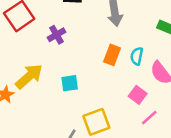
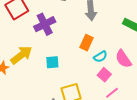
purple cross: (57, 35) -> (45, 24), size x1.5
cyan semicircle: (137, 56) -> (100, 57), moved, turned -136

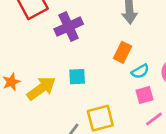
yellow arrow: (21, 55) -> (41, 88), moved
pink square: (104, 75) -> (144, 95), turned 32

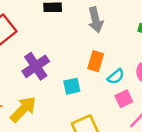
purple cross: (69, 27) -> (36, 66), moved
cyan square: (77, 77) -> (72, 86), moved

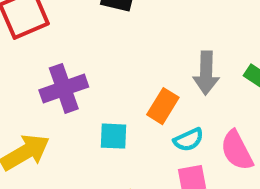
gray arrow: (96, 20) -> (206, 73), moved

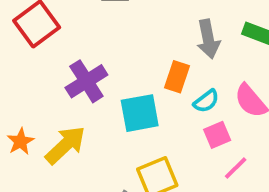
cyan square: (114, 136) -> (140, 113), size x1.5

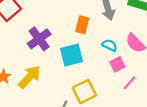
orange rectangle: (177, 77) -> (82, 25), moved
cyan semicircle: (206, 101) -> (110, 45), turned -112

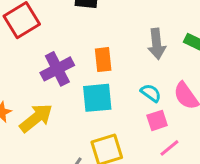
orange rectangle: (82, 25) -> (103, 60), moved, turned -30

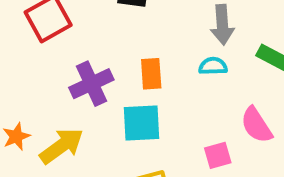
gray arrow: (157, 44) -> (222, 25), moved
cyan semicircle: (151, 93) -> (213, 66), moved, turned -40

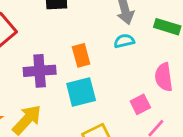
purple cross: (91, 84) -> (40, 71), turned 32
pink semicircle: (256, 125) -> (164, 77), turned 36

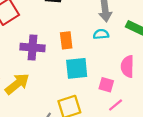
cyan square: (81, 92) -> (77, 68), moved
pink square: (140, 104) -> (106, 85), turned 35

